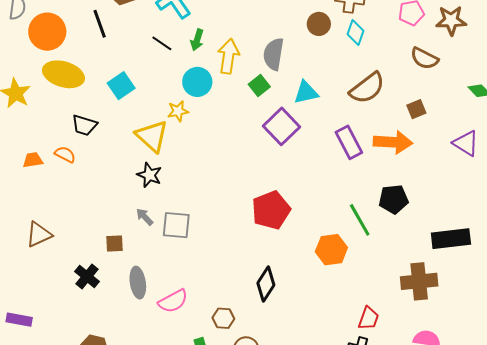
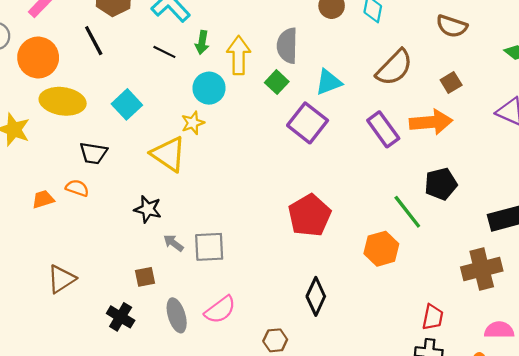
black star: (149, 175) -> (148, 209), moved
pink semicircle: (173, 301) -> (220, 310), moved

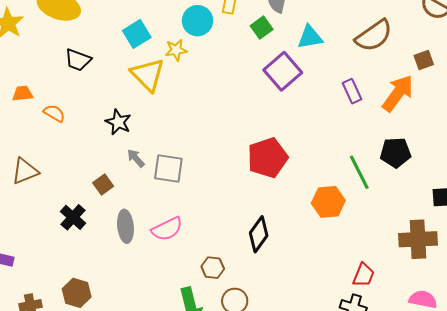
cyan square: (127, 104) -> (137, 34), moved
orange arrow: (431, 122) -> (398, 93), turned -60
purple rectangle: (383, 129) -> (352, 91), size x0.7
orange semicircle: (77, 188) -> (54, 113), moved
brown square: (145, 277) -> (103, 185), turned -36

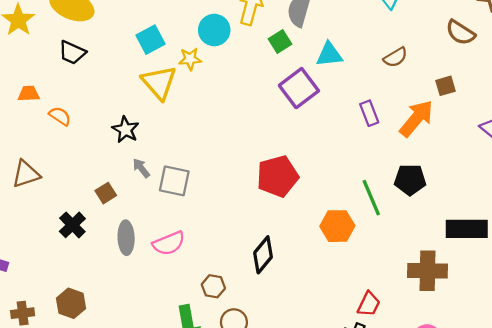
brown semicircle: (374, 36) -> (395, 57), size x0.6
black trapezoid: (78, 60) -> (72, 52), moved

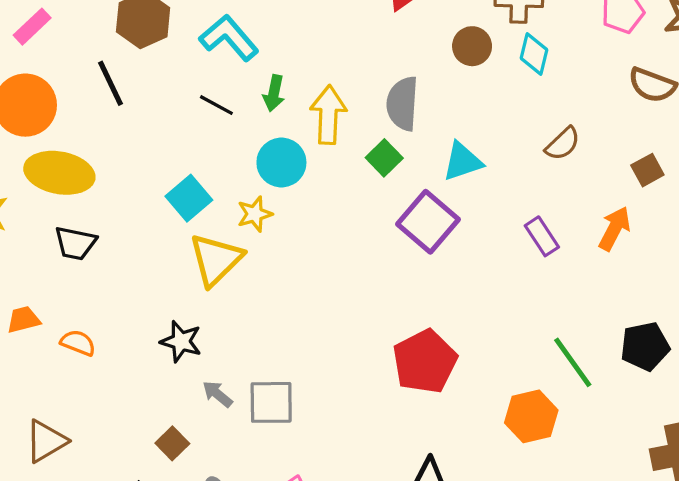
yellow triangle: (159, 82) -> (216, 260), turned 39
orange arrow: (416, 118) -> (614, 229), size x0.7
black pentagon: (410, 180) -> (645, 346), moved

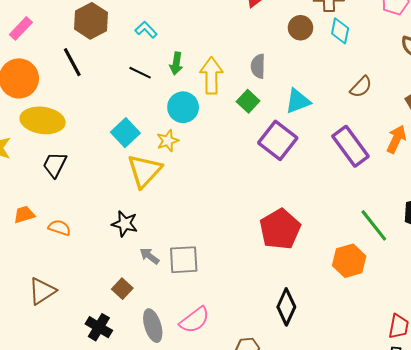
cyan L-shape: (229, 38) -> (146, 30), size x0.6
gray semicircle: (402, 104) -> (258, 66), size x0.7
purple rectangle: (542, 236) -> (350, 146), size x1.6
black trapezoid: (75, 243) -> (55, 165), turned 108

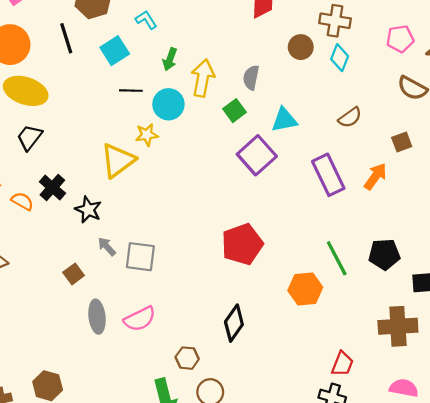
black line: (140, 73) -> (131, 91), moved, turned -35
cyan square: (125, 133) -> (115, 51), moved
black cross: (99, 327) -> (52, 187), moved

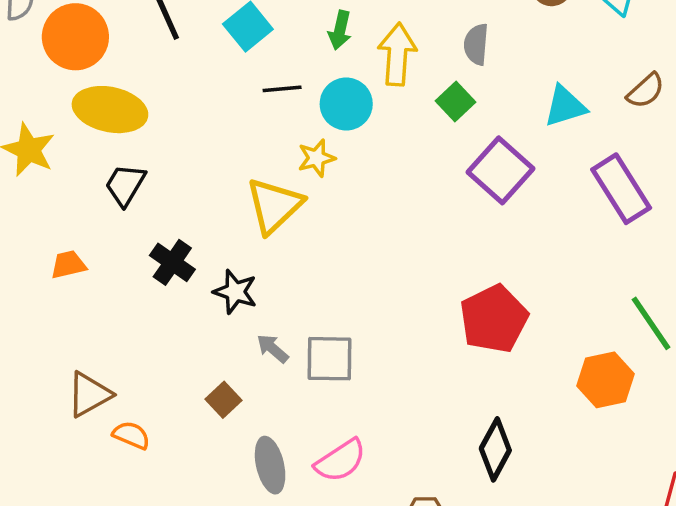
cyan triangle: (284, 120) -> (565, 106), moved
orange semicircle: (22, 201) -> (131, 435), moved

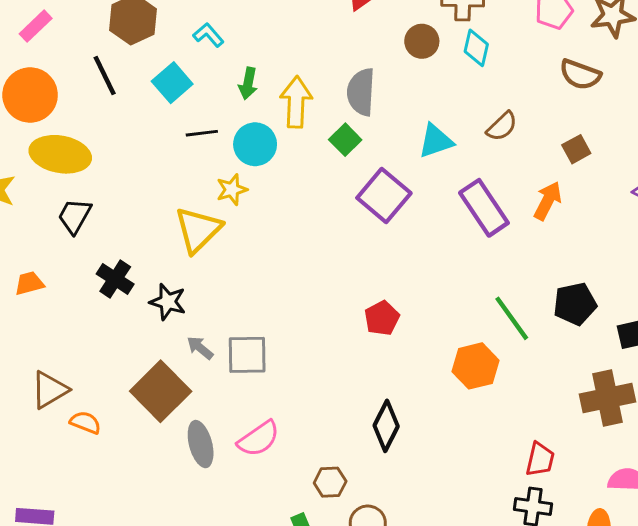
gray semicircle: (476, 44) -> (361, 92), size x1.4
red pentagon: (494, 319) -> (382, 318), size x0.6
brown square: (223, 400) -> (161, 391), size x2.0

